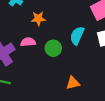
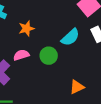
cyan semicircle: (77, 36) -> (70, 37), turned -144

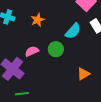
orange star: (26, 28) -> (38, 20), moved

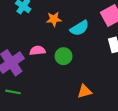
cyan semicircle: (73, 31) -> (79, 28), moved

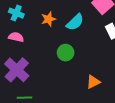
pink semicircle: (37, 50) -> (16, 37), moved, turned 32

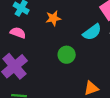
cyan semicircle: (75, 22) -> (92, 32), moved

